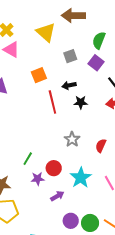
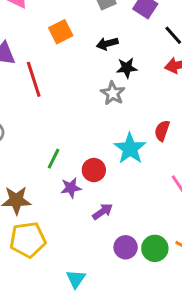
red line: (52, 102) -> (34, 79), moved
gray star: (72, 139) -> (113, 93), moved
cyan star: (81, 178) -> (130, 148), moved

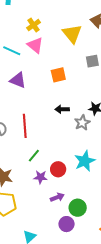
black arrow: (107, 44) -> (62, 109), moved
red line: (34, 79) -> (25, 126), moved
green circle: (155, 248) -> (78, 208), moved

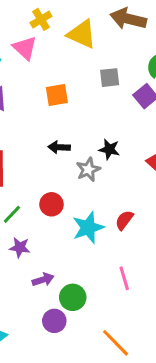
yellow cross: (34, 25) -> (41, 19), moved
yellow triangle: (72, 34) -> (82, 34), turned -30
red circle: (58, 169) -> (51, 204), moved

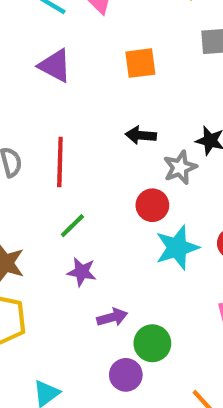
red circle: (51, 204) -> (152, 205), moved

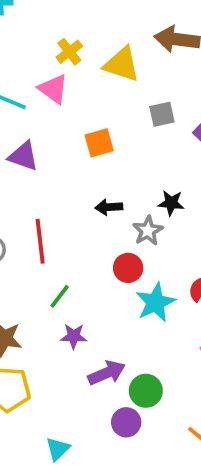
purple arrow: (112, 317) -> (107, 373), size x1.4

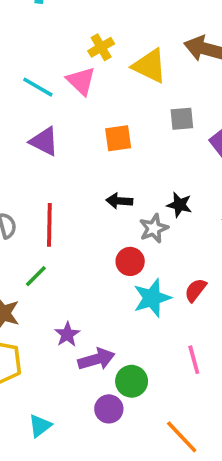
green line: (60, 296) -> (36, 276), moved
purple star: (74, 336) -> (67, 334), moved, turned 30

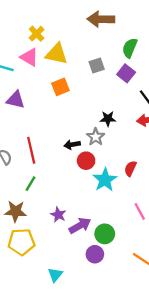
yellow triangle: (150, 66) -> (57, 54), moved
black arrow: (119, 201) -> (72, 145), moved

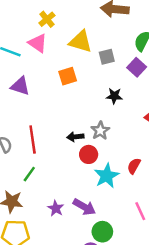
yellow triangle: (57, 54) -> (80, 42), moved
black star: (108, 119) -> (114, 96), moved
purple arrow: (80, 226) -> (84, 207), moved, turned 55

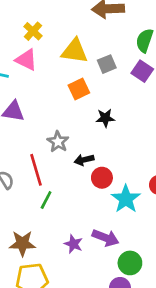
orange square: (68, 76) -> (79, 89), moved
black star: (114, 96) -> (105, 118), moved
gray star: (100, 131) -> (58, 142), moved
green line: (29, 174) -> (46, 200), moved

